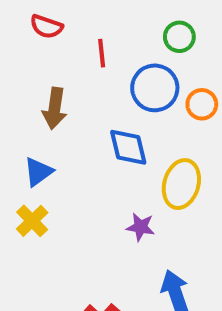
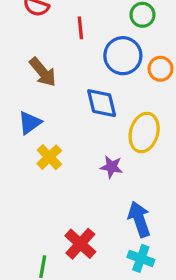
brown arrow: (55, 108) -> (43, 72), turned -48
yellow cross: (32, 221) -> (49, 157), moved

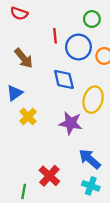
red line: (80, 28) -> (55, 36), moved
purple star: (111, 167) -> (71, 123), size x1.5
blue arrow: (139, 219) -> (90, 159), turned -30

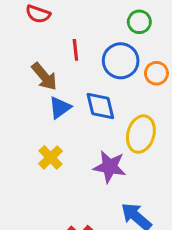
red line: (55, 36) -> (75, 50), moved
blue triangle: (15, 93) -> (60, 108), moved

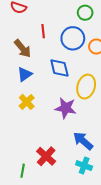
blue triangle: (60, 108) -> (25, 74), moved

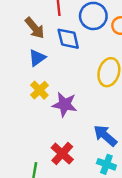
blue diamond: (59, 68) -> (68, 39), moved
purple star: (66, 108) -> (65, 104), moved

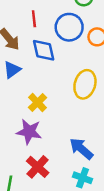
yellow cross: (39, 90) -> (38, 102), moved
purple star: (65, 104) -> (29, 132), moved

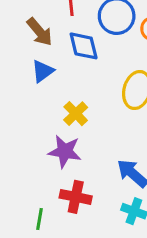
red cross: (38, 167) -> (76, 197), turned -30

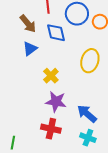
purple star: (65, 151) -> (56, 102), moved
green line: (40, 219) -> (13, 143), moved

